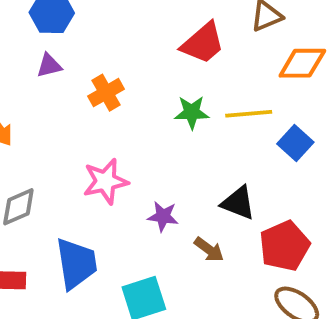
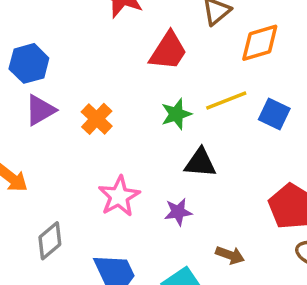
purple triangle: (49, 66) -> (40, 110), size x1.4
black triangle: (238, 203) -> (200, 163), moved
brown arrow: (209, 249) -> (230, 255), moved

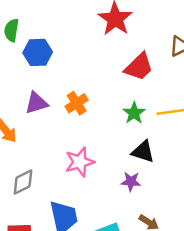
purple triangle: (40, 110) -> (36, 103), moved
green star: (176, 114) -> (134, 113), turned -30
purple star: (178, 212) -> (131, 182), moved

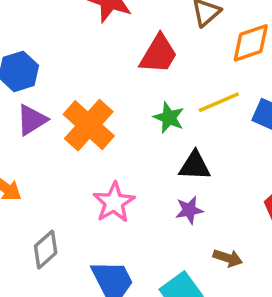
purple triangle: (36, 103) -> (32, 120), moved
orange cross: (77, 103) -> (89, 125), size x1.6

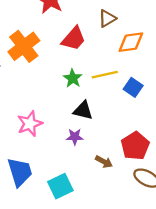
orange cross: (89, 125) -> (24, 46), moved
brown arrow: (228, 258) -> (104, 162), moved

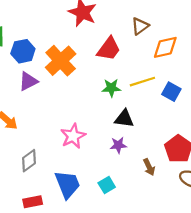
green star: (73, 78) -> (111, 88), turned -30
brown arrow: (104, 162) -> (149, 167), turned 42
cyan square: (60, 186) -> (107, 185), moved, size x0.7

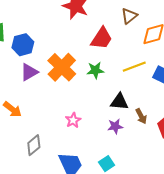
orange cross: (61, 61) -> (62, 67), moved
green star: (111, 88) -> (95, 70), moved
pink star: (73, 136) -> (73, 120), size x0.7
brown arrow: (149, 167) -> (141, 116), moved

